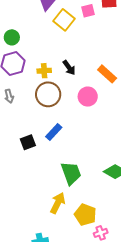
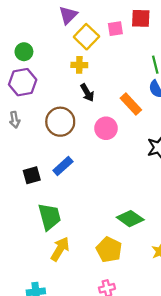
yellow cross: (44, 71) -> (79, 65), moved
green trapezoid: (71, 173) -> (50, 217), moved
yellow pentagon: (85, 215) -> (109, 250), moved

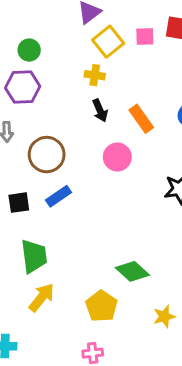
orange rectangle: (131, 104) -> (141, 119), moved
brown circle: (60, 122) -> (47, 155), moved

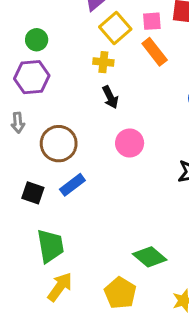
orange rectangle: (141, 119) -> (155, 52), moved
black square: (19, 203) -> (33, 193), turned 30

